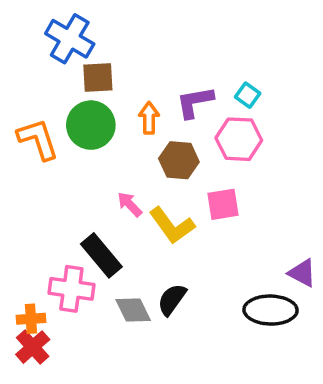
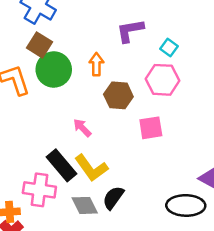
brown square: (98, 78) -> (39, 45), moved, turned 35
purple L-shape: (195, 102) -> (130, 31), moved
yellow L-shape: (172, 225) -> (91, 168), moved

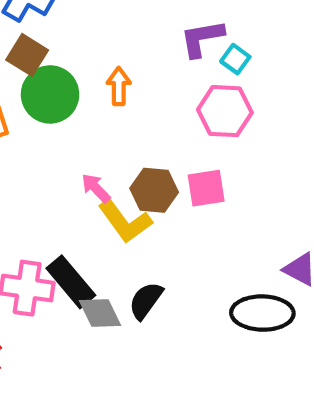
purple L-shape: (130, 31) -> (202, 38), moved
brown hexagon: (118, 95) -> (154, 190), moved
black rectangle: (61, 165) -> (71, 282), moved
yellow L-shape: (91, 168) -> (125, 221), moved

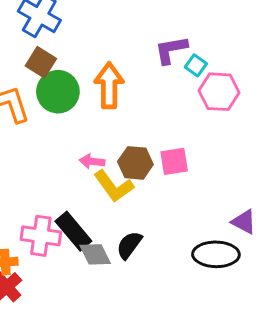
orange arrow: (119, 86) -> (109, 85), size x1.6
pink hexagon: (225, 111) -> (219, 92), moved
pink arrow: (96, 188) -> (92, 161), turned -40

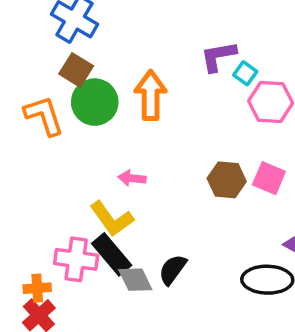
pink square: (174, 161) -> (269, 178), moved, turned 32
brown hexagon: (135, 163) -> (227, 180), moved
yellow L-shape: (114, 186) -> (112, 219), moved

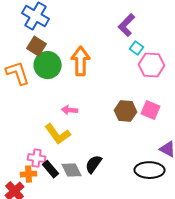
purple L-shape: (218, 56) -> (127, 25), moved, turned -35
black rectangle: (112, 254) -> (51, 169), moved, size x0.7
pink cross: (76, 259) -> (37, 158), size x0.7
orange cross: (37, 288) -> (29, 174), moved

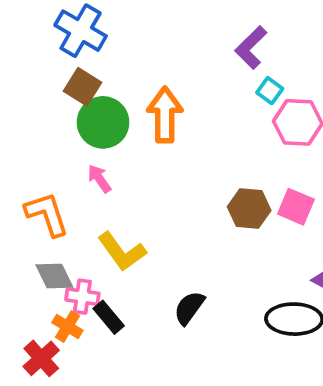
orange L-shape: (18, 73) -> (47, 214), moved
pink arrow: (70, 110) -> (99, 179), moved, turned 49
gray diamond: (72, 170) -> (54, 276), moved
orange cross: (29, 174) -> (67, 327), turned 35

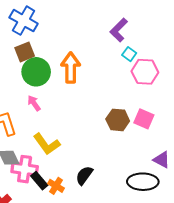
brown square: (82, 87) -> (25, 52), turned 36
pink cross: (82, 297) -> (25, 169), size x1.4
orange cross: (67, 327) -> (56, 186), moved

